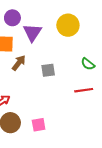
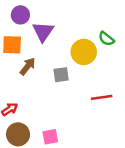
yellow circle: (68, 25) -> (84, 52), moved
green semicircle: (88, 64) -> (106, 39), moved

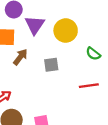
green semicircle: (106, 39) -> (93, 54), moved
yellow circle: (84, 52) -> (66, 31), moved

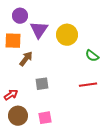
gray square: (51, 65) -> (42, 84), moved

